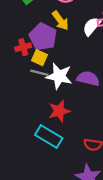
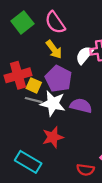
purple pentagon: (43, 37) -> (58, 79), moved
red cross: (23, 47) -> (18, 75), size x1.6
cyan rectangle: (49, 137) -> (28, 162), moved

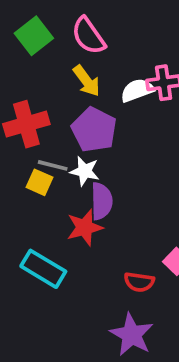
white semicircle: (84, 55) -> (137, 90), turned 30
yellow square: (34, 85) -> (40, 182), moved
white star: (53, 103) -> (85, 171), size x0.7
purple semicircle: (81, 106) -> (102, 201), moved, turned 75

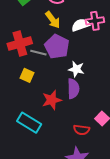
gray line: (53, 165) -> (38, 53), moved
white star: (85, 171) -> (76, 69), moved
purple semicircle: (102, 201) -> (73, 89), moved

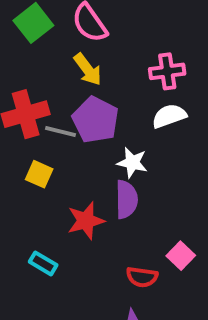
white semicircle: (80, 25) -> (169, 116), moved
cyan rectangle: (29, 123) -> (43, 263), size x0.6

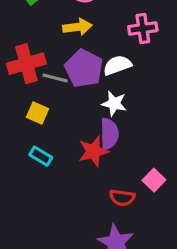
yellow arrow: (88, 69) -> (77, 27), turned -60
white semicircle: (169, 116) -> (117, 65), moved
red star: (86, 221) -> (93, 151), moved
cyan rectangle: (43, 263) -> (41, 156), moved

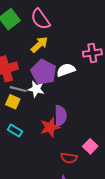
yellow arrow: (77, 27) -> (39, 45), turned -36
pink cross: (143, 29) -> (92, 53), moved
gray line: (55, 78) -> (18, 89), moved
white star: (114, 103) -> (36, 89), moved

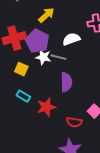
purple pentagon: (44, 72) -> (37, 41), moved
gray line: (18, 89) -> (58, 57), moved
red star: (50, 127) -> (46, 107), moved

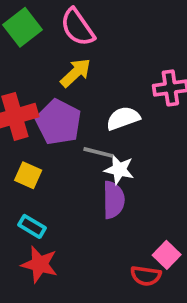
white star: (43, 57) -> (119, 170), moved
red star: (46, 107) -> (40, 264), moved, turned 30
red semicircle: (74, 122) -> (146, 276), moved

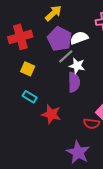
purple pentagon: (59, 122) -> (60, 39), moved
gray line: (98, 152) -> (66, 56), turned -56
red star: (40, 264) -> (51, 114), moved

